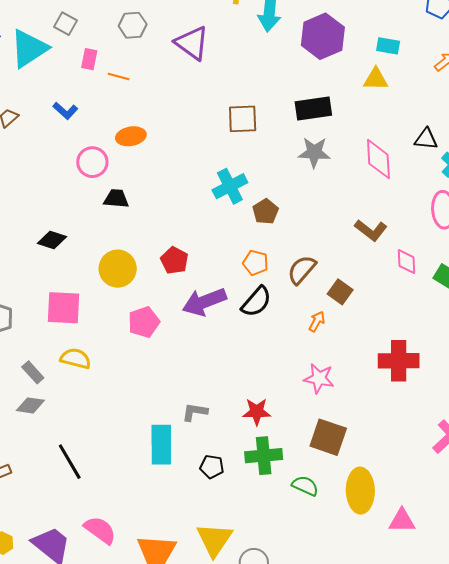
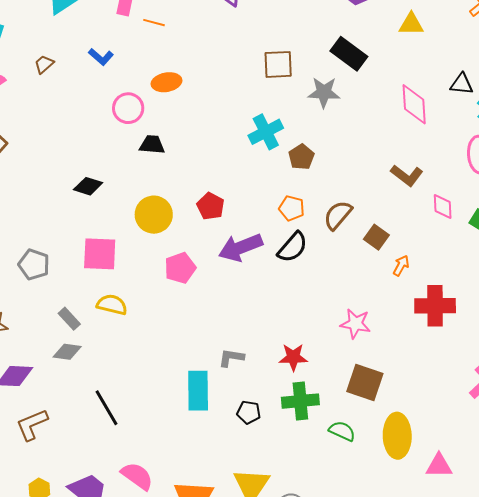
black rectangle: (313, 108) -> (349, 54), turned 45
gray star: (314, 152) -> (324, 92), moved
orange arrow: (317, 321) -> (401, 266), moved

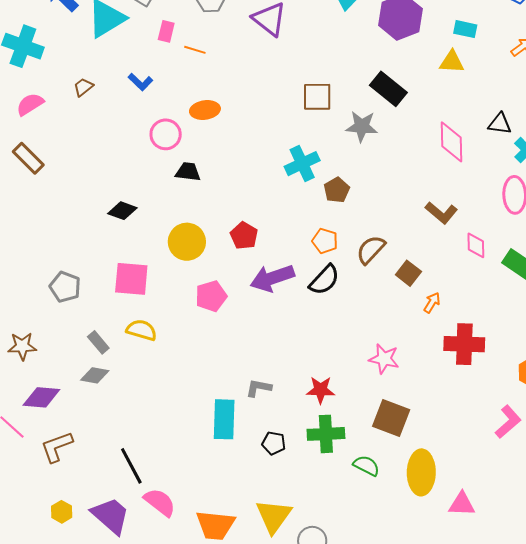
black line: (106, 408) -> (131, 466), moved

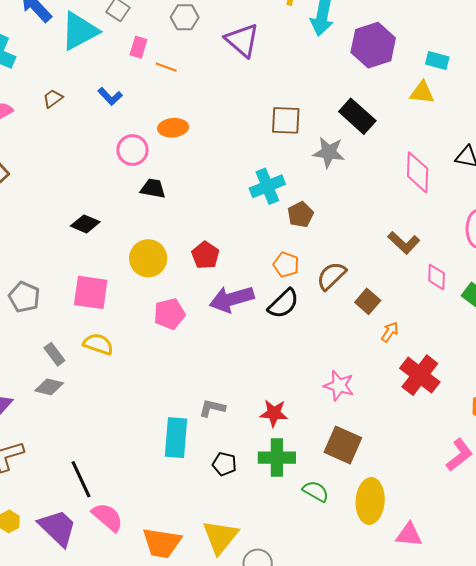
red cross: (464, 344) -> (420, 375), turned 33

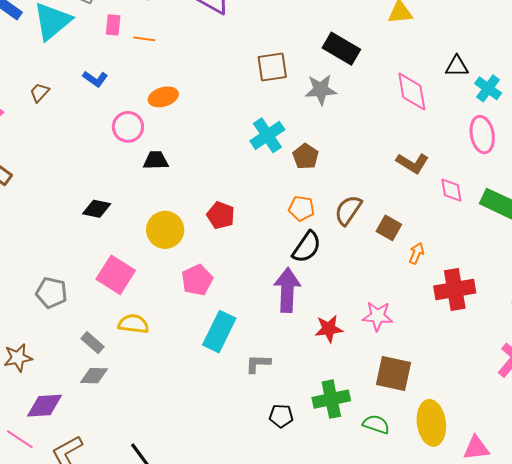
pink square: (91, 292) -> (116, 275), turned 36
purple arrow: (232, 299) -> (287, 290), moved, turned 120
red cross: (420, 375) -> (455, 290), turned -36
red star: (274, 413) -> (329, 329), moved
cyan rectangle: (176, 438) -> (219, 332), moved, turned 33

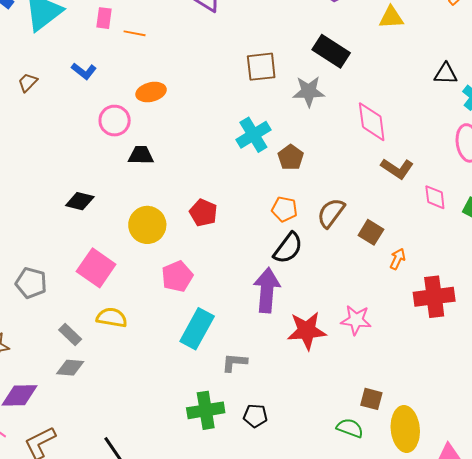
pink diamond: (412, 92) -> (372, 122), moved
red star: (329, 329) -> (307, 331), size x1.4
brown square: (393, 374) -> (371, 399), moved, size x0.6
green cross: (331, 399) -> (206, 410), moved

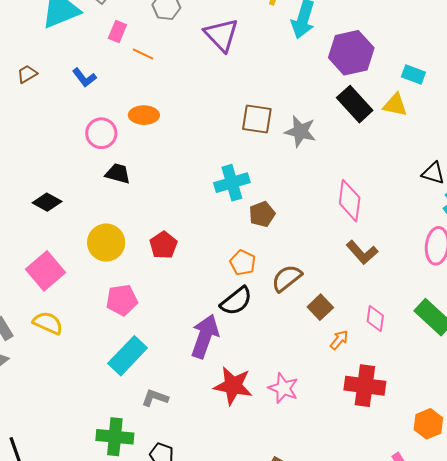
black rectangle: (331, 51) -> (355, 104), moved
gray star: (309, 91) -> (300, 131), moved
pink diamond: (435, 197) -> (375, 318), moved

